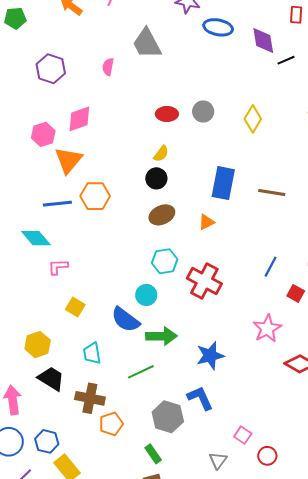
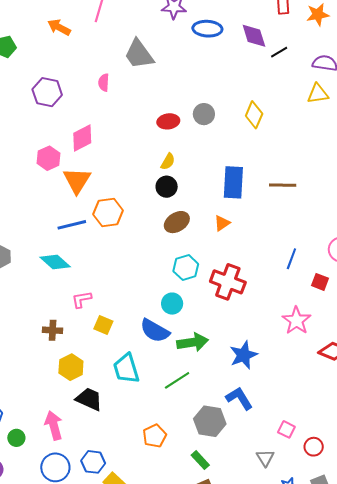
pink L-shape: (58, 267) -> (82, 299), moved
cyan trapezoid: (92, 353) -> (126, 369), size x1.4
brown cross: (90, 398) -> (53, 330), moved, size x0.7

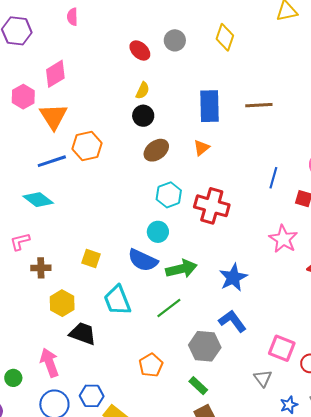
red ellipse: (168, 121) -> (140, 51), turned 55
pink L-shape: (82, 299) -> (20, 242), moved
pink square: (286, 429) -> (282, 348), size x1.5

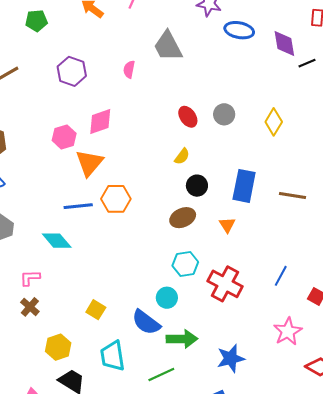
black circle: (143, 116) -> (197, 186), moved
orange triangle: (201, 148) -> (227, 225), turned -36
blue line: (273, 178) -> (281, 276), moved
brown cross: (41, 268) -> (30, 307), moved, turned 30

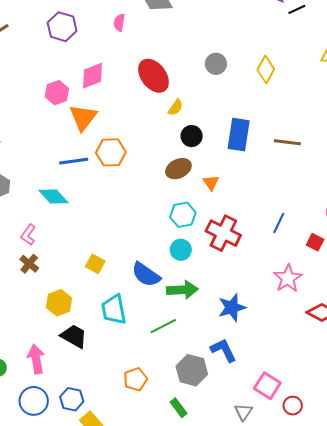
red ellipse: (188, 117) -> (154, 76), moved, size x1.6
orange triangle: (227, 225) -> (211, 183), moved
pink L-shape: (30, 278) -> (28, 235), turned -50
cyan circle: (167, 298) -> (181, 250), moved

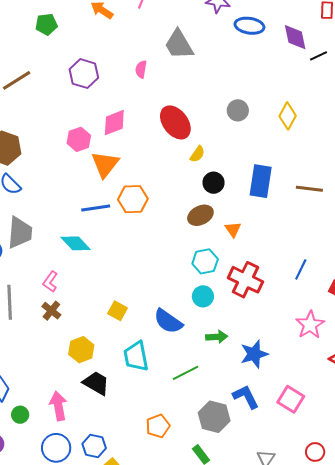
green arrow: (182, 290) -> (217, 337), moved, size x0.7
pink square: (267, 386) -> (291, 399), moved

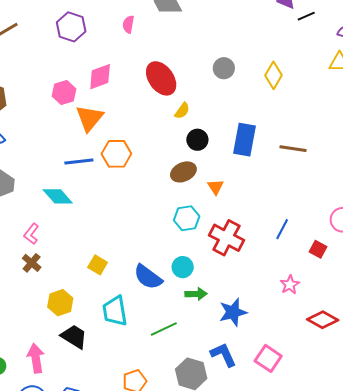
cyan circle: (203, 296) -> (183, 267), moved
pink star: (310, 325) -> (290, 285), size x0.7

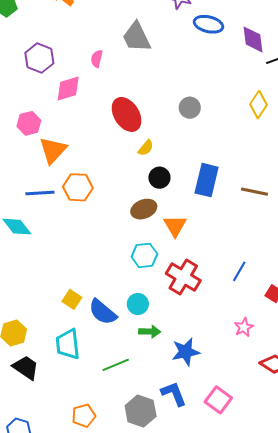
yellow diamond: (274, 75) -> (259, 105), moved
pink diamond: (100, 77) -> (68, 89), moved
orange triangle: (216, 187) -> (175, 226), size x1.4
yellow square: (98, 265) -> (72, 299), moved

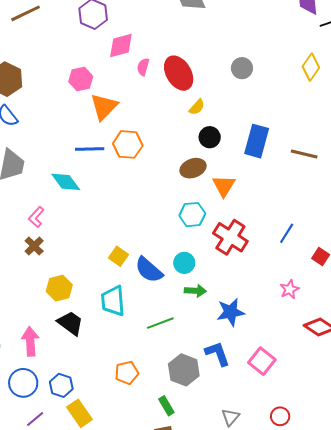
pink semicircle: (97, 59) -> (143, 67), moved

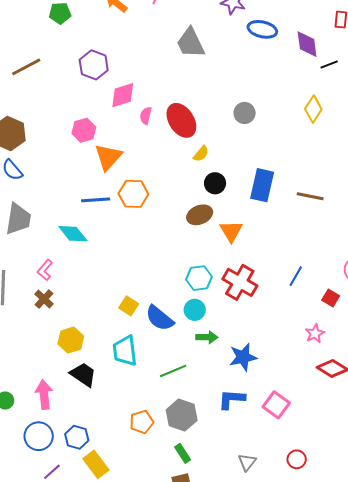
cyan hexagon: (192, 215) -> (199, 278), moved
pink star: (290, 289) -> (315, 334), moved
blue L-shape: (217, 354) -> (232, 399), turned -64
gray hexagon: (184, 370) -> (182, 415), moved

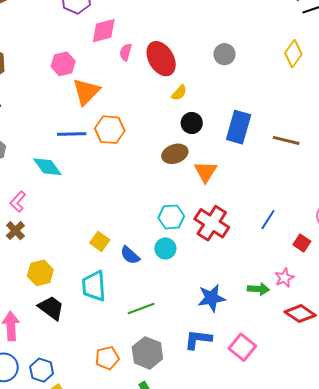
blue semicircle: (160, 318) -> (130, 255), size x0.7
green arrow: (207, 337) -> (258, 289), moved

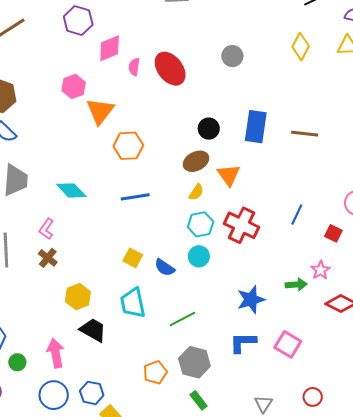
yellow semicircle: (179, 93) -> (196, 192), moved
blue line: (72, 134) -> (135, 197), moved

